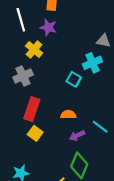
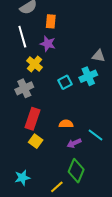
cyan square: (74, 79) -> (65, 82), moved, turned 32

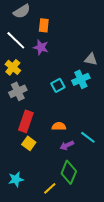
white line: (22, 37) -> (16, 40), turned -30
yellow cross: (35, 64) -> (13, 67), moved

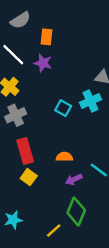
cyan square: (58, 85) -> (63, 108), turned -32
red rectangle: (26, 121) -> (25, 151), turned -35

